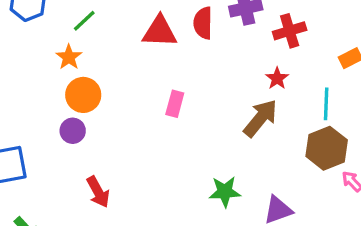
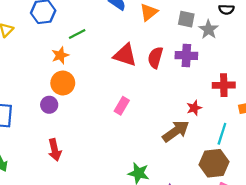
red cross: (290, 31) -> (224, 85), moved

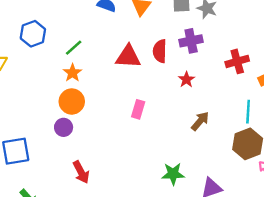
orange star: (60, 55) -> (73, 73), moved
red star: (194, 108) -> (186, 80), moved
brown arrow: (176, 131) -> (200, 121), size x0.7

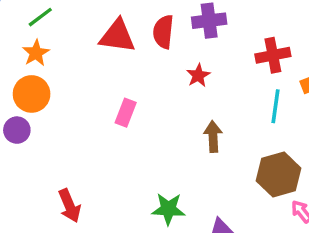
cyan line: (248, 112) -> (276, 106), moved
brown arrow: (200, 121) -> (213, 137), turned -48
red arrow: (81, 172) -> (69, 206), moved

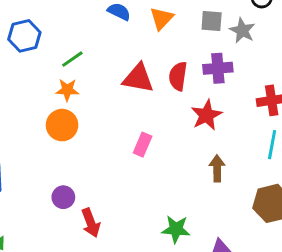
orange star: (36, 53) -> (67, 90), turned 30
red star: (198, 75) -> (207, 115), size x1.5
purple circle: (17, 130) -> (63, 197), moved

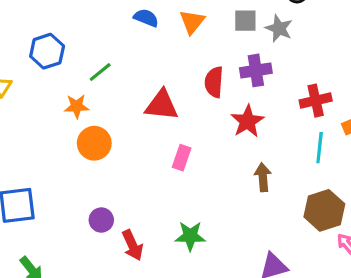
red triangle: (138, 78) -> (162, 105), moved
orange star: (67, 90) -> (77, 106), moved
green star: (176, 229) -> (190, 236), moved

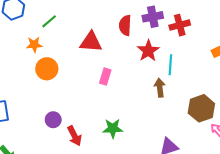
red cross: (316, 101) -> (180, 25), moved
cyan line: (320, 148) -> (170, 65), moved

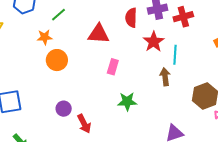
green star: (113, 128) -> (127, 101), moved

